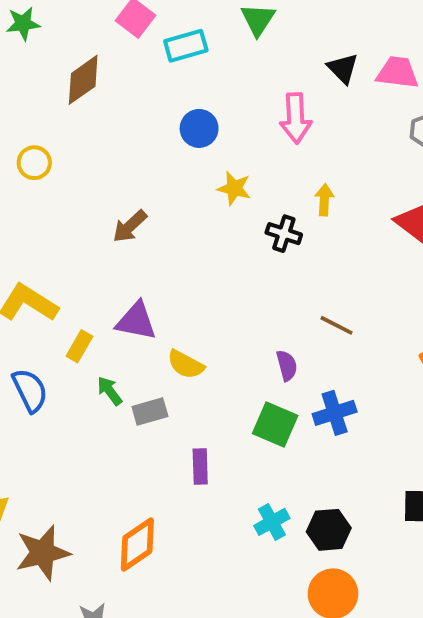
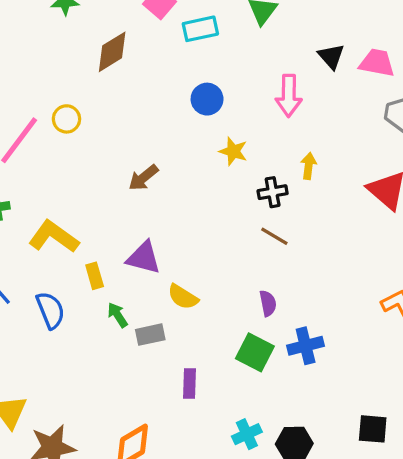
black cross: (284, 234) -> (273, 192), turned -32
brown line: (337, 325) -> (274, 236), moved
yellow rectangle: (79, 346) -> (95, 276), turned -50

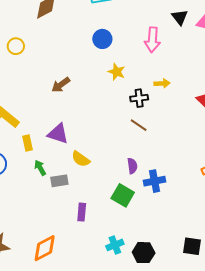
yellow arrow: (309, 166) -> (162, 83), turned 77
blue cross: (306, 346) -> (155, 181), moved

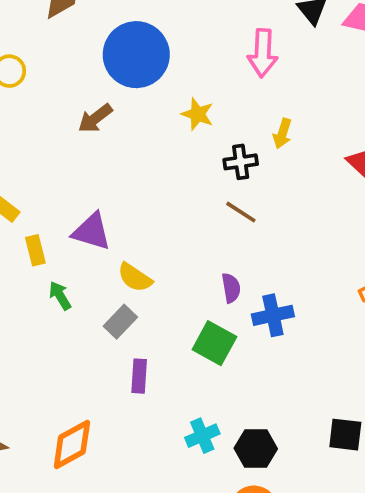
blue circle: (102, 39) -> (136, 55), moved, size x1.8
yellow arrow: (162, 83) -> (282, 134), turned 112
brown arrow: (61, 85) -> (95, 118), moved
gray rectangle: (59, 181) -> (120, 322), moved, turned -36

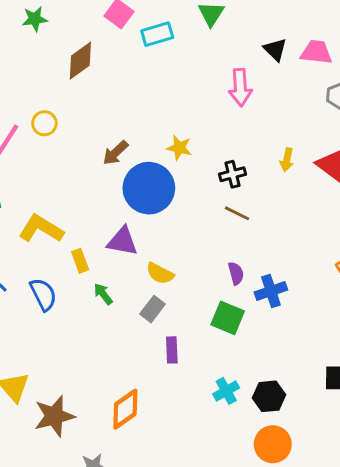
blue circle: (136, 55) -> (149, 188), moved
yellow star: (198, 114) -> (179, 148), moved
yellow arrow: (282, 134) -> (287, 160), moved

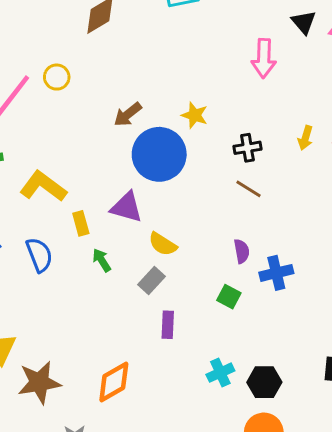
green square: (228, 318) -> (229, 297), size x0.7

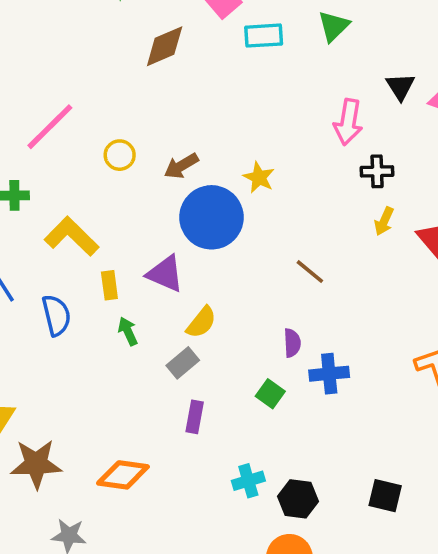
yellow circle: (57, 77) -> (120, 155), moved
black cross: (247, 148) -> (377, 171), moved
yellow semicircle: (163, 244) -> (201, 322), turned -92
orange diamond: (114, 382) -> (123, 475), turned 30

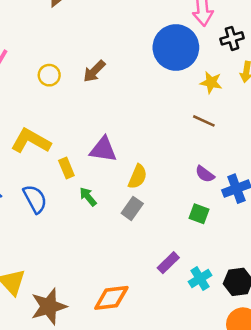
yellow star: (259, 177) -> (211, 82), moved
blue circle: (211, 217) -> (176, 48), moved
purple semicircle: (292, 343) -> (205, 174), turned 144
purple rectangle: (195, 417) -> (168, 263), moved, turned 50

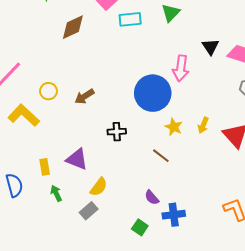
black cross: (232, 38) -> (117, 132), moved
yellow L-shape: (31, 141) -> (24, 115), moved

